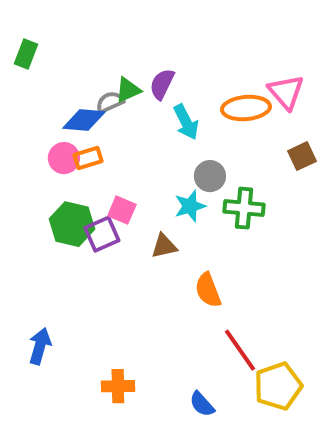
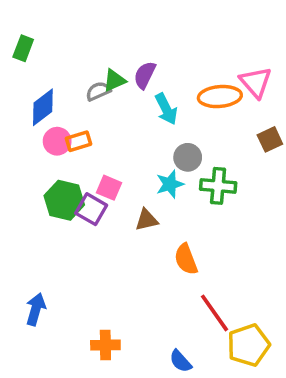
blue diamond: (84, 120) -> (43, 107), moved, turned -42
purple square: (102, 234) -> (91, 209), turned -36

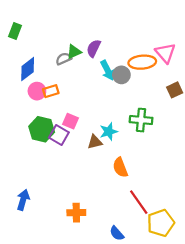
gray circle: (188, 157) -> (121, 75), moved
cyan star: (170, 184) -> (109, 132), moved
orange cross: (105, 345) -> (76, 213), moved

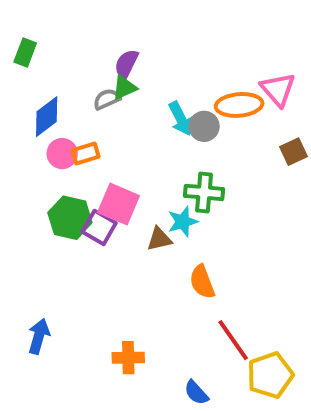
purple semicircle: (94, 48) -> (126, 64), moved
green cross: (141, 120) -> (204, 192), moved
pink square: (70, 121) -> (119, 204), size x1.5

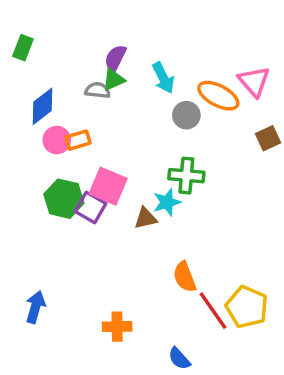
gray semicircle: (107, 99) -> (98, 90), turned 30
orange ellipse: (239, 105) -> (218, 96), turned 33
cyan arrow: (181, 119) -> (163, 78), moved
orange semicircle: (202, 282) -> (185, 277), moved
yellow pentagon: (270, 375) -> (247, 307), moved, turned -30

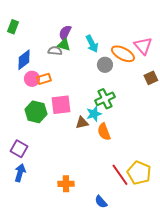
green triangle: (114, 80) -> (64, 45), turned 40
green cross: (186, 176) -> (105, 99), turned -30
pink square: (108, 186) -> (61, 105), turned -30
purple square: (90, 208) -> (19, 149), moved
orange semicircle: (185, 277) -> (104, 132), moved

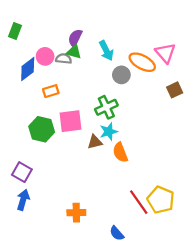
pink circle: (32, 79) -> (45, 56), moved
green cross: (105, 99) -> (106, 107), moved

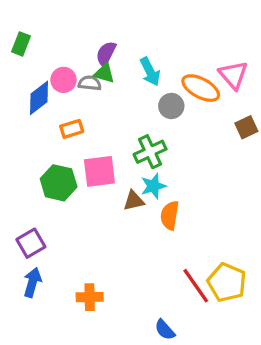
orange semicircle: (120, 152) -> (170, 215), turned 30
purple square: (22, 172) -> (31, 243), turned 30
orange cross: (76, 213) -> (90, 297), moved

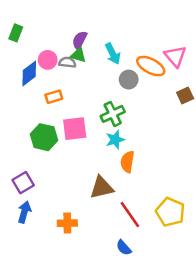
brown triangle: (134, 201) -> (102, 188), moved, size x1.5
red line: (196, 286) -> (130, 215), moved

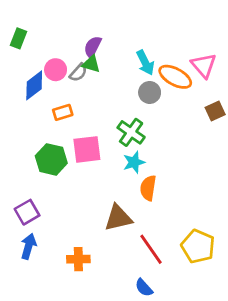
cyan arrow: (113, 54) -> (145, 63), moved
gray semicircle: (67, 62) -> (78, 73), turned 126
green cross: (113, 114) -> (131, 132), turned -30

